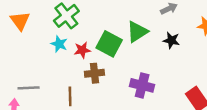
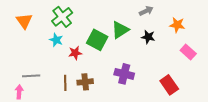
red star: (82, 50) -> (75, 53), moved
brown cross: (94, 73) -> (85, 82), moved

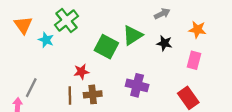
cyan star: (56, 40) -> (46, 40), moved
pink rectangle: (188, 52) -> (194, 60), moved, turned 63
red star: (75, 53) -> (81, 72), moved
gray line: (31, 76) -> (31, 88), turned -60

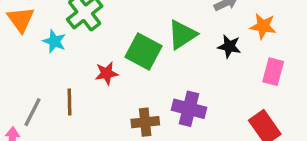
orange star: (197, 30) -> (263, 26), moved
red star: (81, 72) -> (107, 73), moved
brown cross: (93, 94) -> (145, 122), moved
brown line: (70, 96) -> (70, 102), moved

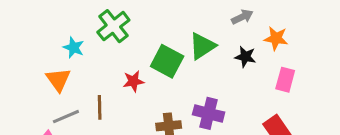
orange triangle: (21, 20) -> (58, 80), moved
cyan star: (54, 41) -> (74, 48), moved
gray line: (32, 112) -> (66, 117), turned 40

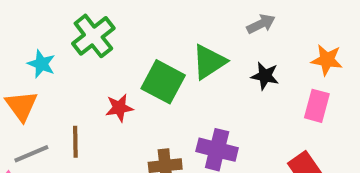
orange star: (276, 38) -> (327, 60), moved

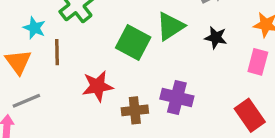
red star: (119, 108) -> (98, 86), moved, size x1.4
brown line: (75, 142) -> (57, 52), moved

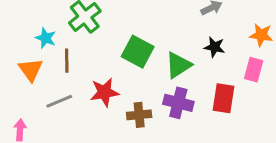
green triangle: (170, 26) -> (178, 65), moved
gray line: (26, 101) -> (59, 101), moved
red rectangle: (250, 115) -> (223, 98), moved, turned 44

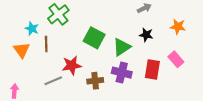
pink rectangle: (254, 70) -> (176, 59), moved, turned -56
gray line: (59, 101) -> (53, 81), moved

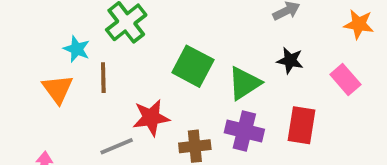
orange star: (178, 27) -> (359, 24), moved
pink rectangle: (176, 59) -> (345, 80), moved

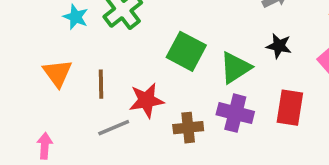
cyan star: (77, 49) -> (76, 17), moved
brown line: (103, 78) -> (101, 84), moved

